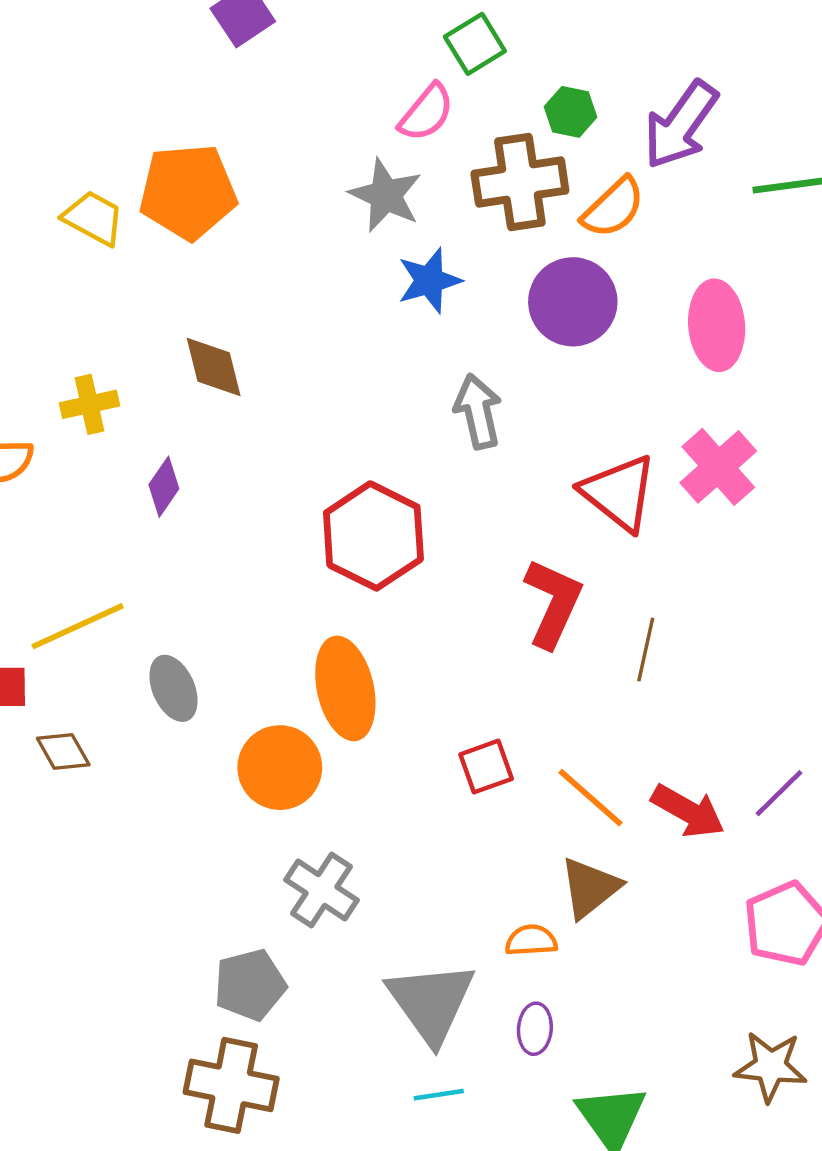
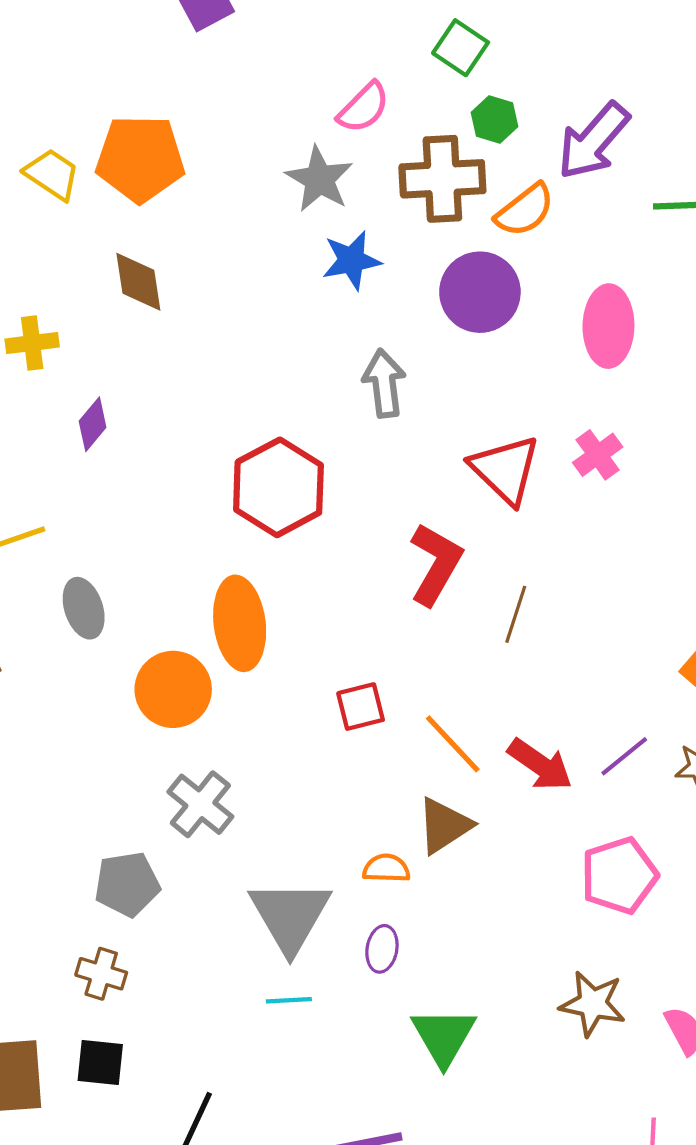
green square: (475, 44) -> (461, 48), moved, turned -30
brown diamond: (214, 367) -> (138, 282), moved
pink cross: (718, 467) -> (598, 455), size x0.7
brown cross: (231, 1085) -> (101, 974), size x0.6

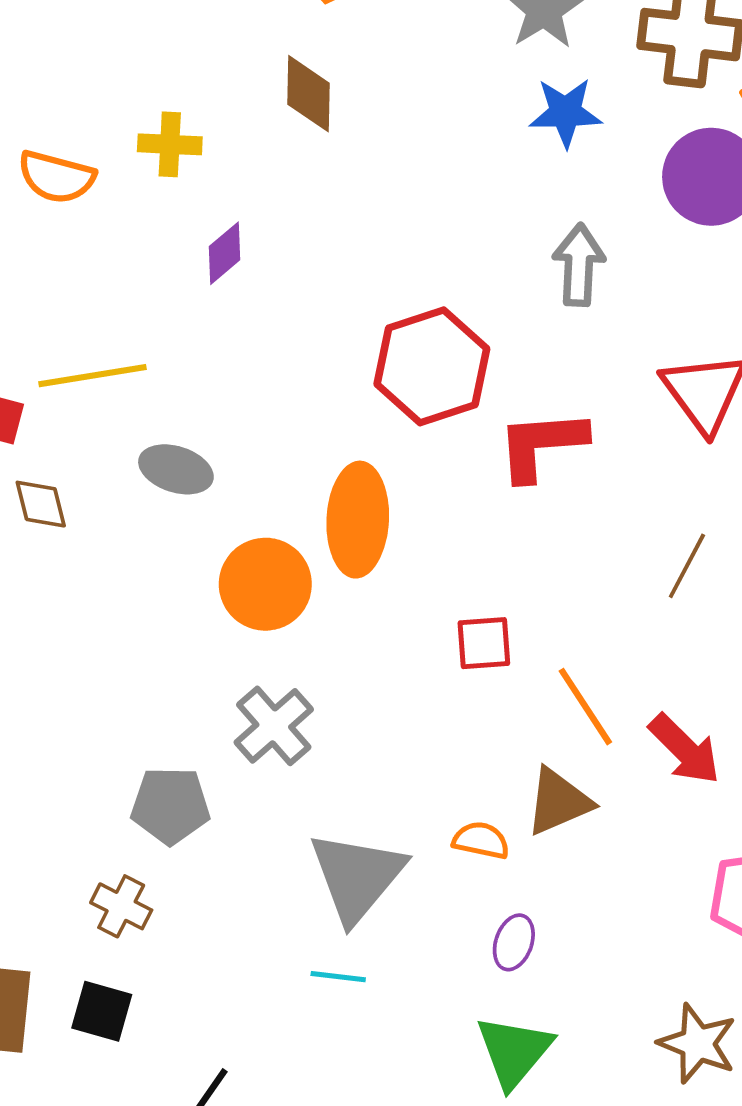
red L-shape: (436, 564) -> (541, 445), moved, turned -134
gray ellipse: (84, 608) -> (176, 469), turned -64
purple ellipse: (382, 949) -> (514, 942), moved

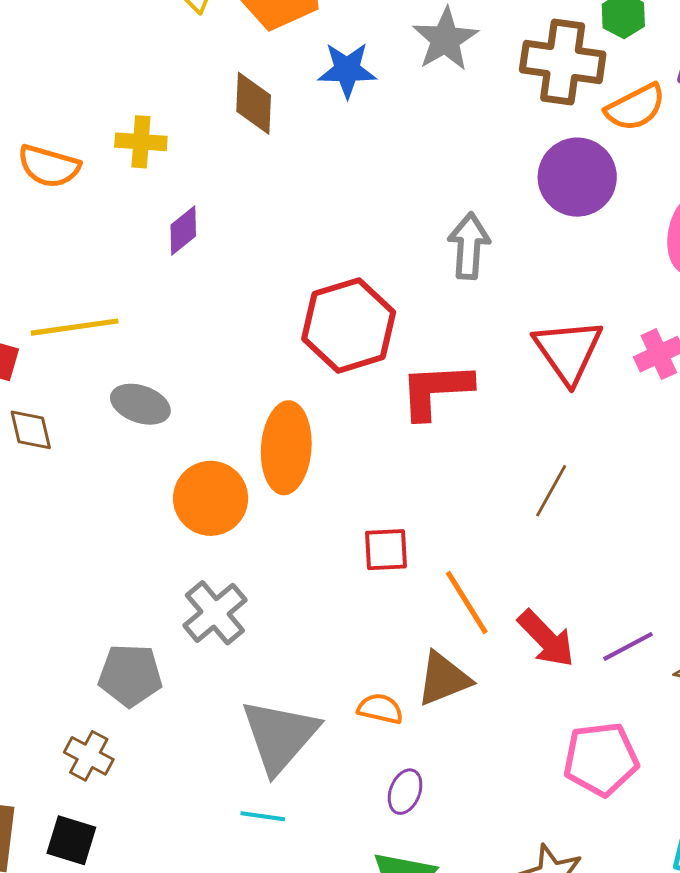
blue star: (565, 112) -> (347, 70), moved

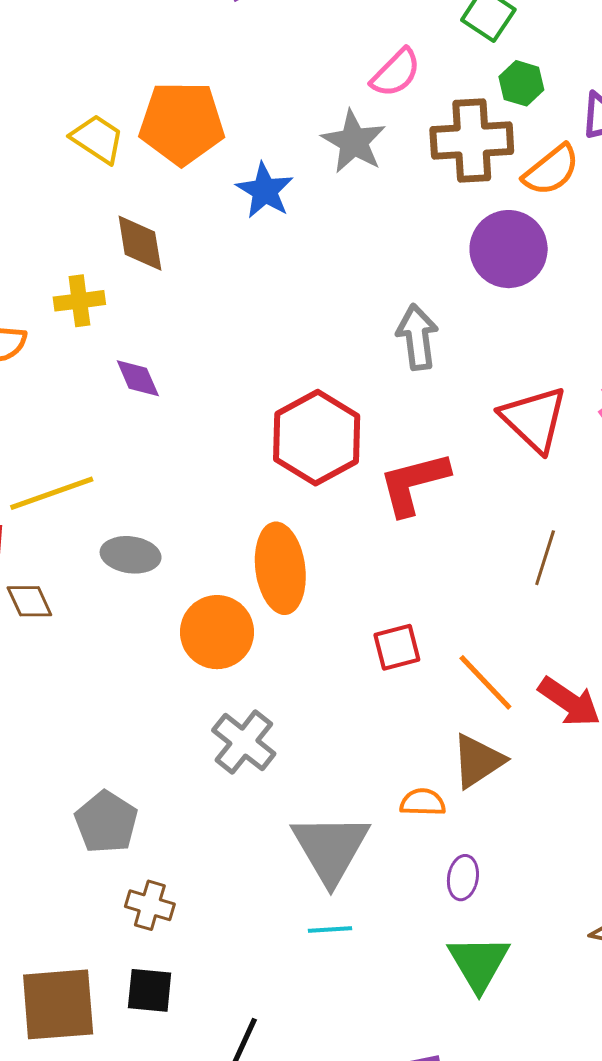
blue star: (347, 70) -> (265, 191), turned -30
brown diamond: (254, 103) -> (140, 243), moved
purple diamond: (183, 231) -> (138, 378), turned -63
gray pentagon: (130, 675) -> (106, 822), moved, turned -30

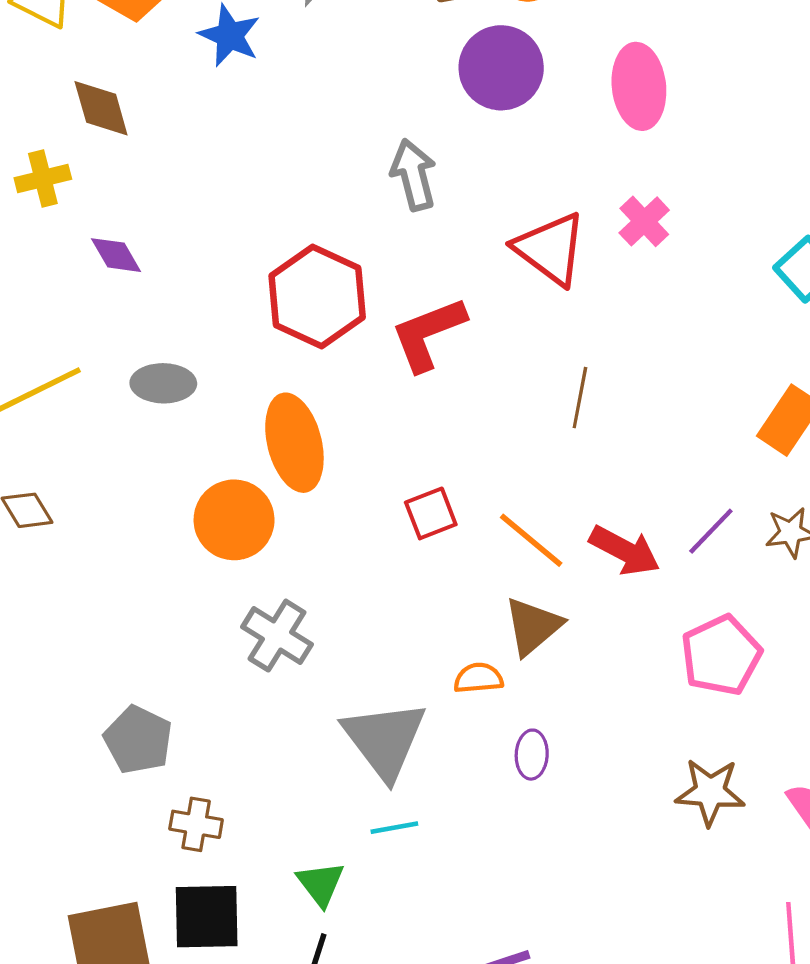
gray ellipse: (131, 555) -> (163, 383), moved
green triangle: (479, 963) -> (321, 884), moved, size x0.7
black square: (150, 990) -> (207, 917), size x1.4

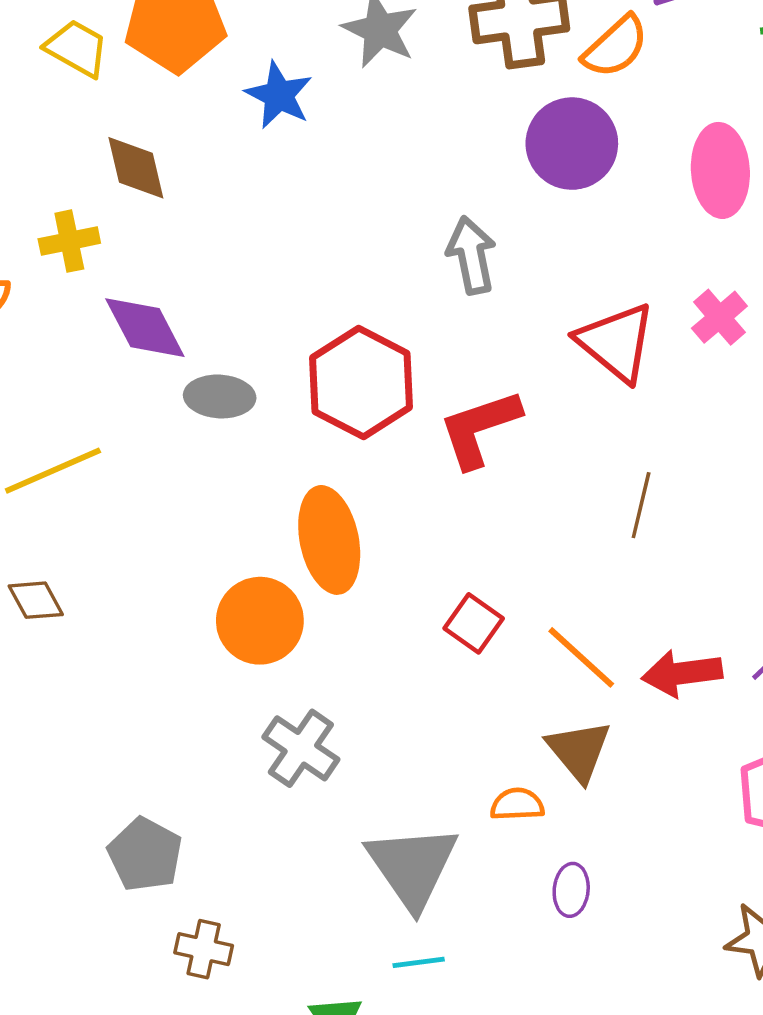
purple diamond: (116, 255) -> (145, 328), size x1.5
gray ellipse: (163, 383) -> (220, 396), moved
red square: (431, 513) -> (474, 623), turned -36
red arrow: (625, 551) -> (682, 673), turned 142
brown triangle: (533, 626) -> (579, 751), turned -32

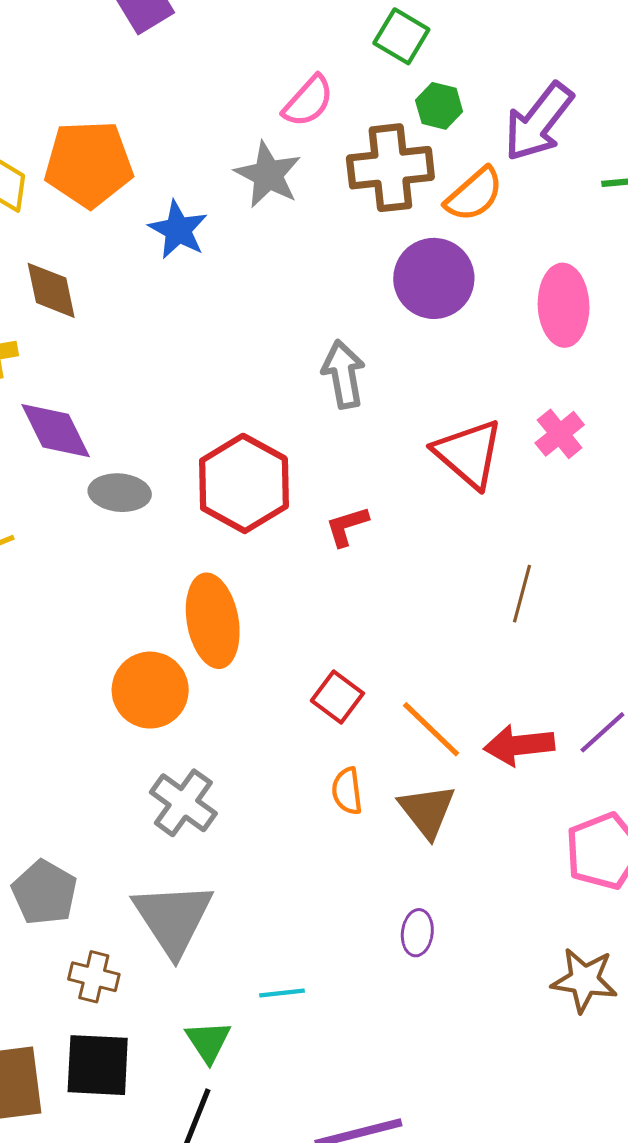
red L-shape: (480, 428) -> (347, 526), size x0.6
brown line: (641, 505) -> (522, 594), moved
orange semicircle: (517, 804) -> (347, 791), moved, turned -96
gray triangle: (412, 867) -> (173, 918), moved

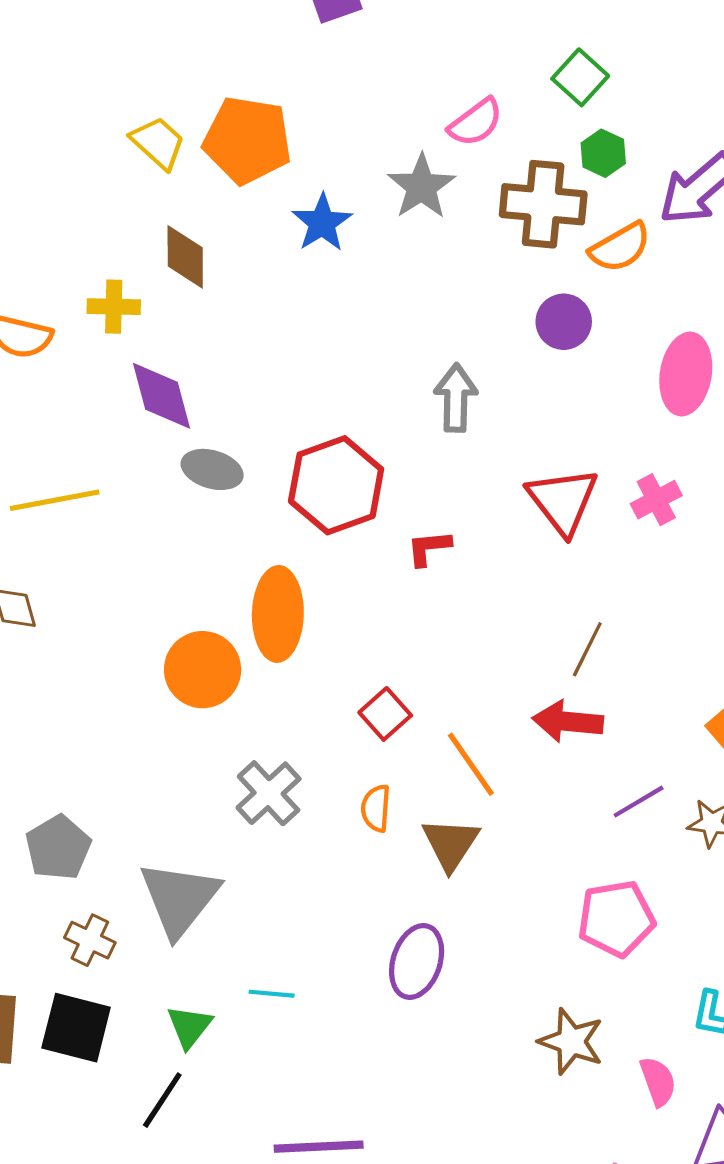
purple circle: (434, 278) -> (564, 322), size x0.7
red arrow: (519, 745) -> (568, 721), moved
gray cross: (183, 803) -> (269, 793), moved
purple ellipse: (417, 933) -> (417, 962), size x1.6

